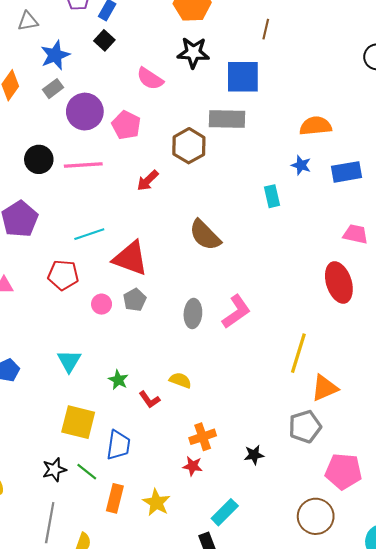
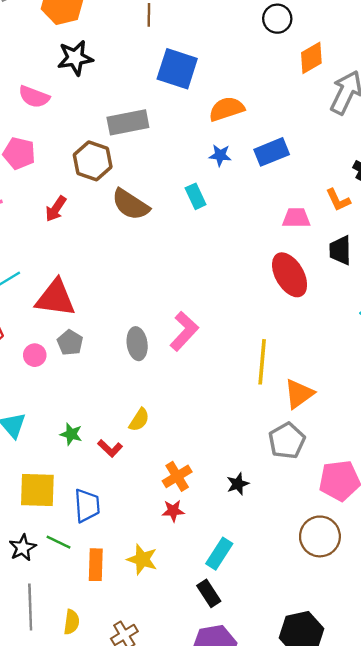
blue square: (243, 77) -> (177, 69), moved, turned 30
brown semicircle: (205, 235) -> (131, 204), moved
yellow semicircle: (180, 380) -> (139, 420), turned 115

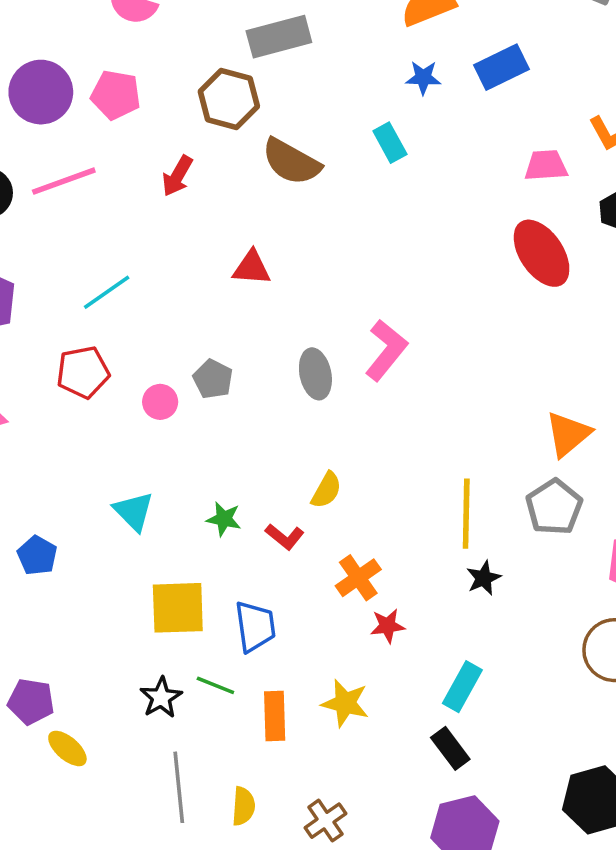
red triangle: (55, 298) -> (252, 268), moved, size x0.6
yellow line: (262, 362) -> (466, 514), moved
orange cross: (177, 476) -> (358, 578), moved

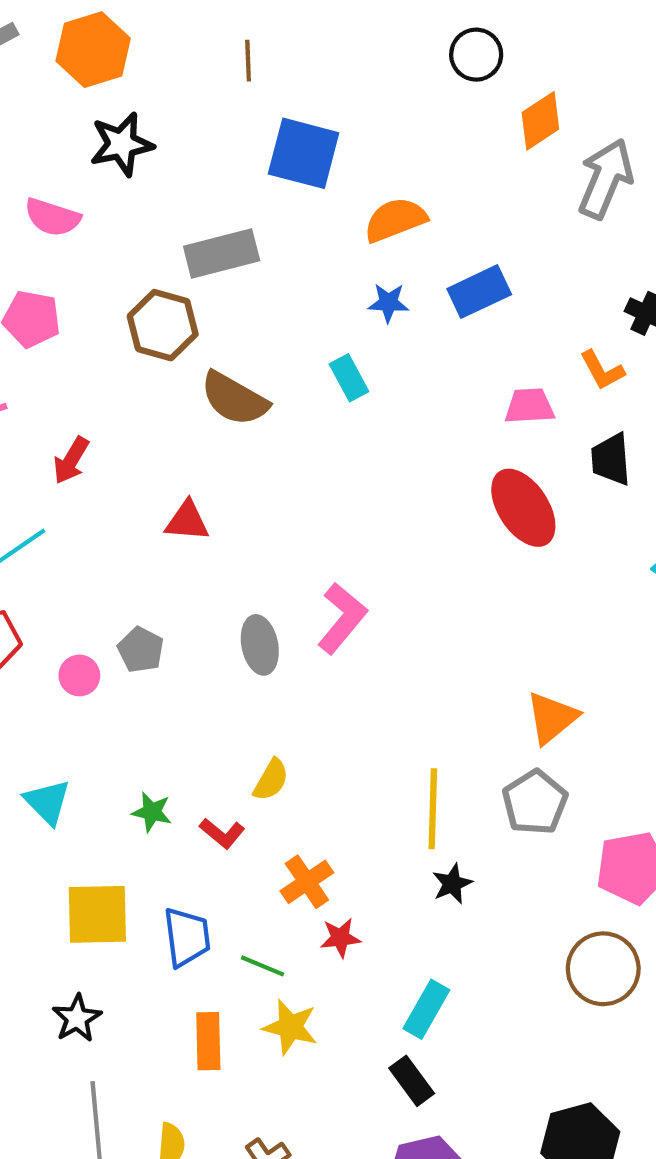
red arrow: (177, 176) -> (71, 460), moved
green line: (215, 685) -> (262, 966), moved

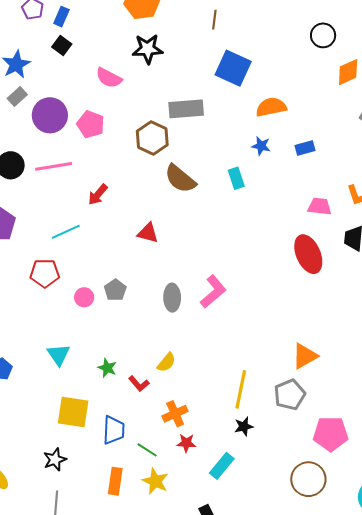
blue rectangle: (479, 292) -> (305, 148), size x0.7
cyan rectangle: (426, 1009) -> (222, 466), moved

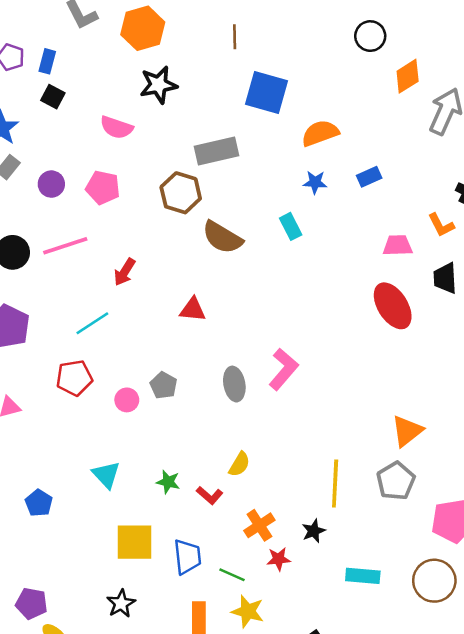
purple circle: (50, 115) -> (51, 184), size x0.6
black star: (244, 426) -> (314, 531), moved
cyan rectangle: (222, 466) -> (363, 576), moved, turned 64

